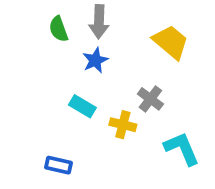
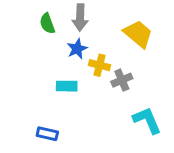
gray cross: (150, 99) -> (122, 80), turned 30
cyan rectangle: (82, 106) -> (67, 86), turned -30
yellow cross: (123, 125) -> (99, 65), moved

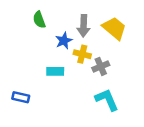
gray arrow: (80, 17) -> (84, 26), moved
cyan L-shape: (147, 120) -> (107, 100), moved
blue rectangle: (47, 134) -> (21, 97), moved

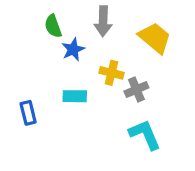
gray arrow: (84, 26) -> (103, 21), moved
blue star: (64, 41) -> (73, 49), moved
blue rectangle: (21, 97) -> (28, 113), moved, turned 63

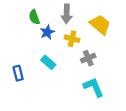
yellow cross: (111, 73) -> (72, 39), moved
cyan rectangle: (75, 96) -> (48, 62), turned 40

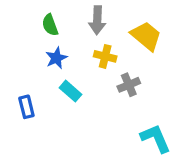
blue star: (47, 32) -> (56, 58), moved
cyan L-shape: (94, 87) -> (156, 138), moved

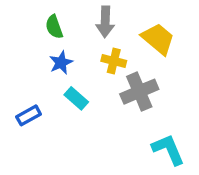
gray cross: (129, 85) -> (139, 92), size x1.5
blue rectangle: (26, 107) -> (29, 115), turned 75

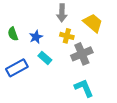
green semicircle: (54, 27) -> (13, 34), moved
blue rectangle: (29, 115) -> (17, 68), size x1.5
cyan L-shape: (168, 150) -> (84, 88), moved

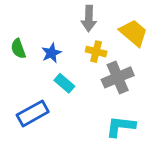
blue rectangle: (17, 68) -> (33, 113), moved
cyan L-shape: (84, 88) -> (121, 126), turned -60

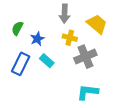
green semicircle: (18, 49) -> (17, 28), moved, turned 48
blue rectangle: (33, 113) -> (21, 64), moved, turned -35

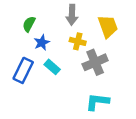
yellow trapezoid: (97, 24) -> (108, 26), turned 30
green semicircle: (17, 28) -> (29, 24), moved

